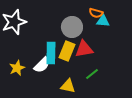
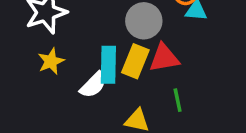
yellow star: (17, 68) -> (51, 61), moved
green line: (92, 74) -> (178, 100), turned -64

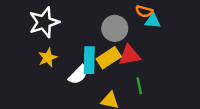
yellow rectangle: (135, 61) -> (109, 58), turned 35

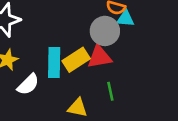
gray circle: (115, 28) -> (105, 31), moved
white semicircle: (78, 75) -> (28, 84), moved

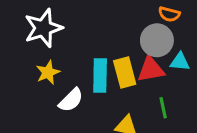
cyan triangle: (125, 19) -> (180, 62), moved
yellow rectangle: (76, 60) -> (125, 72), turned -72

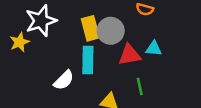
gray circle: (157, 40) -> (111, 31), moved
yellow star: (48, 72) -> (19, 42), moved
yellow rectangle: (125, 72) -> (90, 28), moved

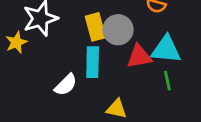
cyan triangle: (154, 49) -> (166, 49), size x1.6
green line: (140, 87) -> (167, 81), moved

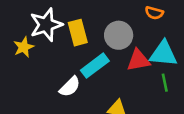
yellow rectangle: (95, 27) -> (78, 33), moved
cyan rectangle: (93, 62) -> (95, 66), turned 52

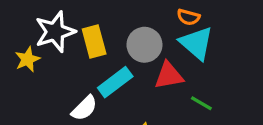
cyan triangle: (163, 54) -> (196, 43), moved, turned 36
green line: (165, 83) -> (201, 103), turned -48

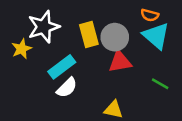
yellow rectangle: (94, 41) -> (89, 35), moved
red triangle: (169, 76) -> (120, 62), moved
cyan rectangle: (115, 82) -> (62, 67), moved

